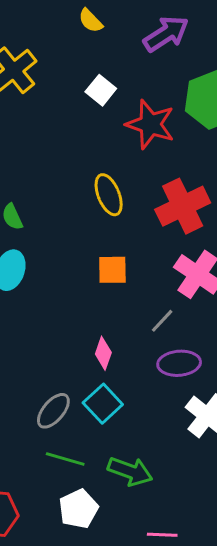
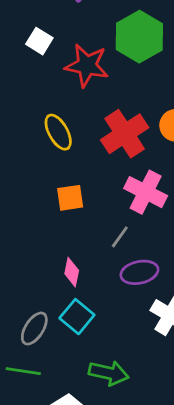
green line: (65, 459) -> (23, 371), moved

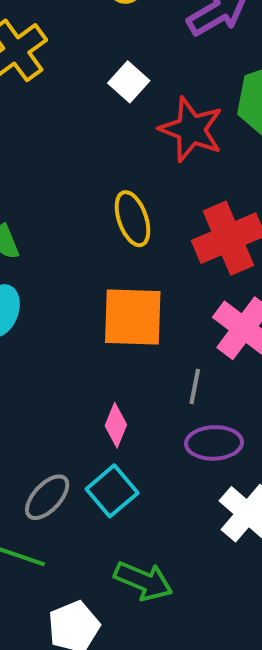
orange square: (70, 198) -> (133, 317), size x1.6
gray line: (120, 237) -> (195, 386), turned -35

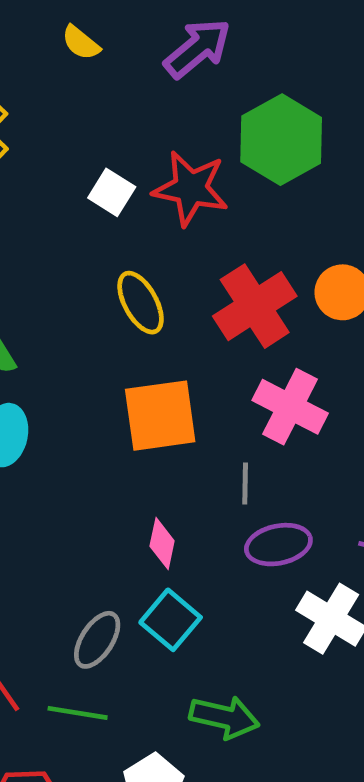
white square: (129, 82) -> (112, 192), moved

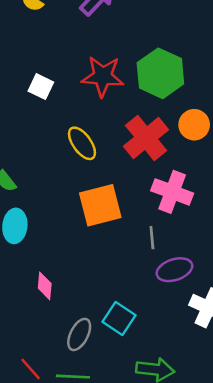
green hexagon: (281, 140) -> (160, 73), moved
white square: (112, 192) -> (41, 87), moved
pink diamond: (162, 543) -> (45, 286), moved

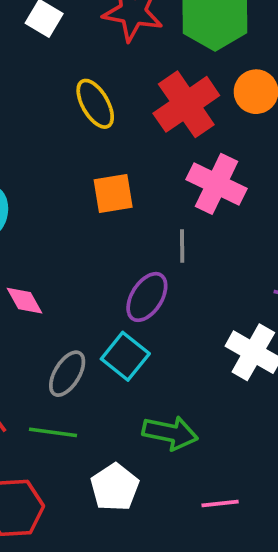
orange square: (100, 205) -> (113, 194), size x0.7
purple ellipse: (174, 270) -> (147, 297), moved, turned -44
pink diamond: (45, 286) -> (24, 301), turned -40

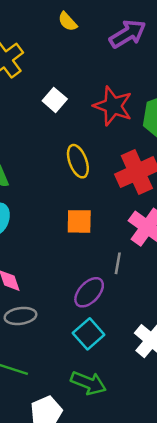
cyan square: (125, 356) -> (89, 334), moved
gray ellipse: (67, 374) -> (20, 316), moved, turned 40

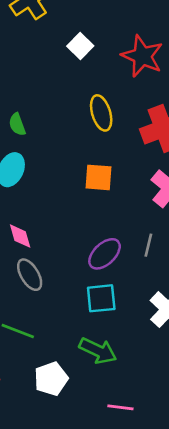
gray line: (118, 263) -> (148, 245), moved
gray ellipse: (20, 316) -> (30, 275), turned 64
cyan square: (89, 334) -> (101, 298), turned 32

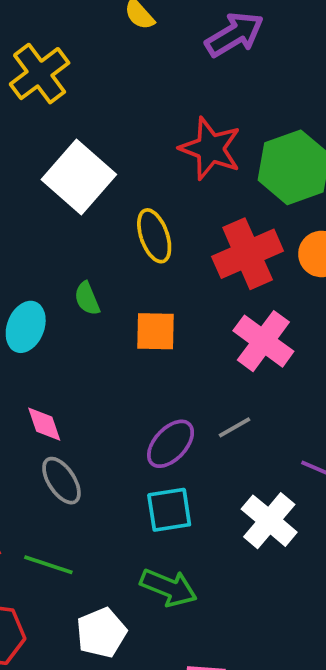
white square: (80, 46) -> (79, 177), moved, size x1.8
green semicircle: (17, 124) -> (87, 299), moved
gray line: (148, 245) -> (235, 427), turned 50

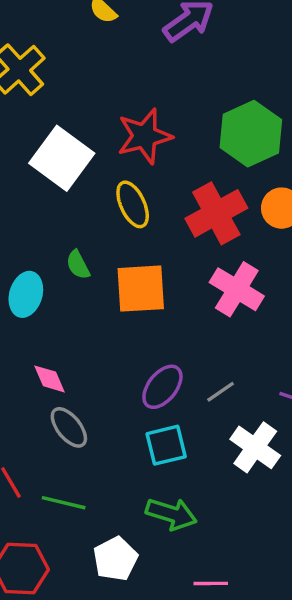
red star: (210, 149) -> (145, 136), moved, turned -30
orange square: (156, 331) -> (141, 289), size x1.4
gray line: (235, 427) -> (221, 392), moved

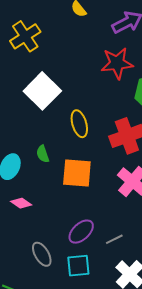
red star: (145, 136) -> (117, 63), moved
pink diamond: (49, 379) -> (21, 203), moved, turned -40
gray ellipse: (69, 427) -> (42, 254), moved

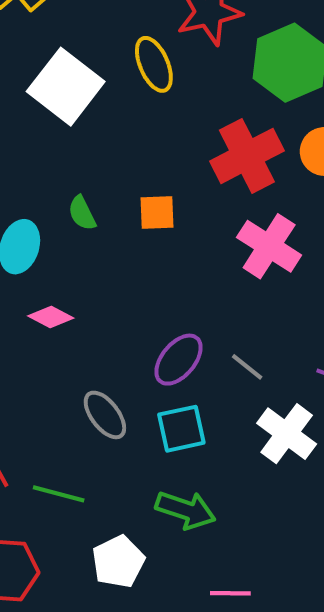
yellow ellipse: (79, 124) -> (154, 64), moved
orange square: (77, 173) -> (157, 213), moved, size x0.6
gray line: (114, 239) -> (247, 367), turned 72

